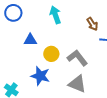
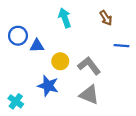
blue circle: (13, 13) -> (18, 36), moved
brown arrow: (92, 24) -> (106, 18), moved

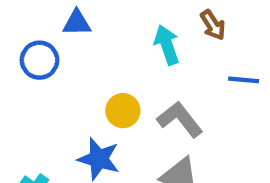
cyan arrow: (65, 18) -> (167, 45), moved
blue triangle: (37, 46) -> (77, 23), moved

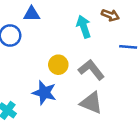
brown arrow: (213, 25) -> (110, 15), turned -36

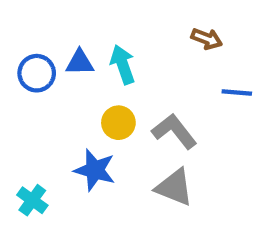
blue triangle: (32, 14) -> (80, 62), moved
cyan arrow: (84, 27) -> (123, 65), moved

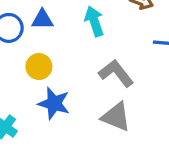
cyan arrow: (123, 65) -> (94, 21), moved
yellow circle: (118, 123) -> (39, 67), moved

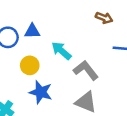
cyan arrow: (94, 21) -> (61, 51), moved, turned -30

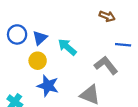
blue triangle: (32, 31) -> (40, 38), moved, turned -42
gray L-shape: (86, 70) -> (106, 65), moved

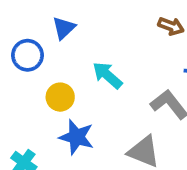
blue triangle: (40, 38) -> (64, 28), moved

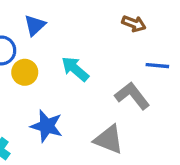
yellow circle: (60, 97) -> (25, 72), moved

